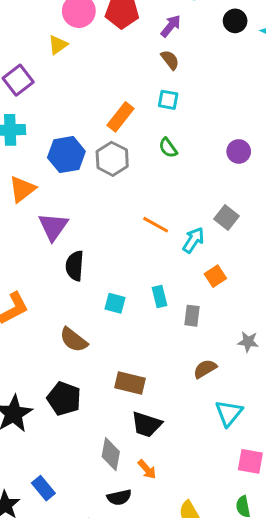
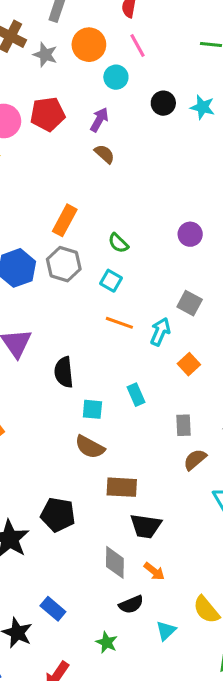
cyan square: (168, 100) -> (111, 281), moved, turned 30
black semicircle: (75, 266) -> (64, 372), moved
gray rectangle: (192, 316) -> (183, 425), moved
brown semicircle: (74, 340) -> (90, 447), moved

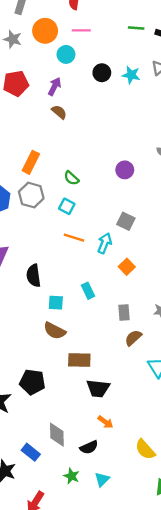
pink line: (137, 46) -> (81, 30), turned -60
gray diamond: (115, 562) -> (57, 435), moved
cyan triangle: (166, 631) -> (102, 479), moved

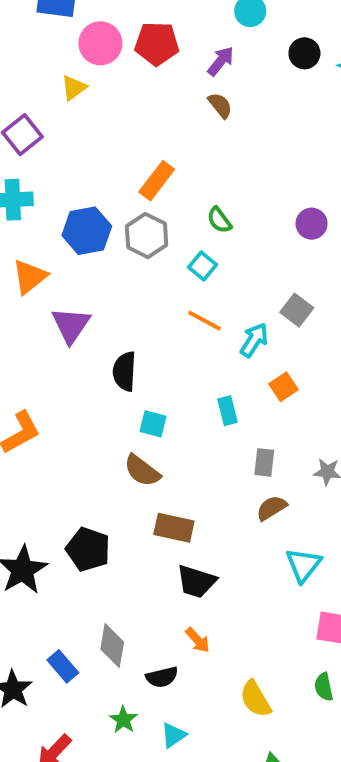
cyan rectangle: (88, 291) -> (227, 411), moved

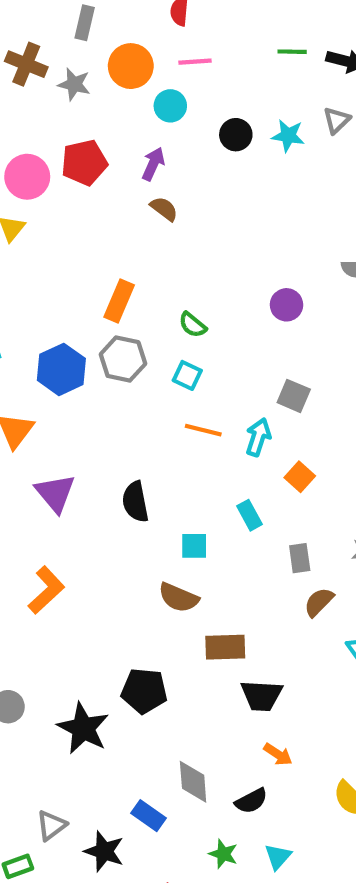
purple triangle: (71, 325) -> (55, 493), moved
cyan square: (153, 424) -> (194, 546), moved

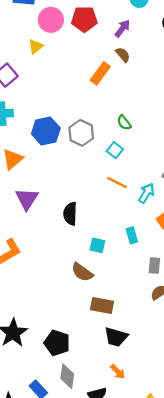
orange rectangle: (119, 301) -> (100, 73), moved
black pentagon: (144, 691) -> (57, 343), moved

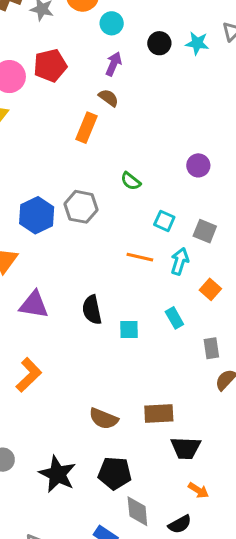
purple arrow: (122, 28) -> (114, 64), moved
cyan square: (115, 150) -> (164, 221), moved
purple triangle: (27, 199) -> (34, 305), turned -40
cyan square: (97, 245) -> (129, 329), moved
brown semicircle: (82, 272) -> (104, 419), moved

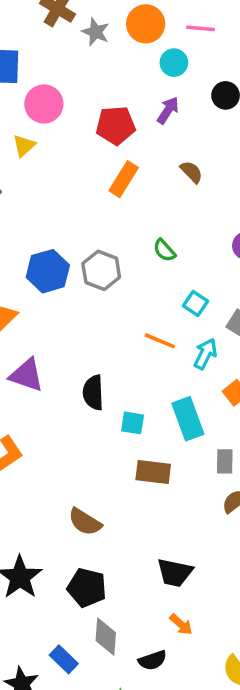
red pentagon: (50, 66) -> (116, 125), moved
brown semicircle: (109, 98) -> (191, 172), moved
cyan rectangle: (174, 318) -> (188, 419), size x1.6
brown rectangle: (159, 414) -> (153, 472), moved

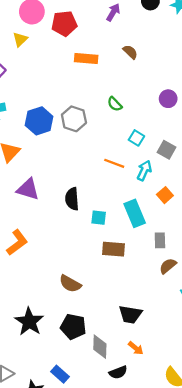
red pentagon: (116, 125) -> (64, 23), moved
orange rectangle: (124, 179) -> (86, 59), turned 65
gray diamond: (106, 637) -> (100, 347), moved

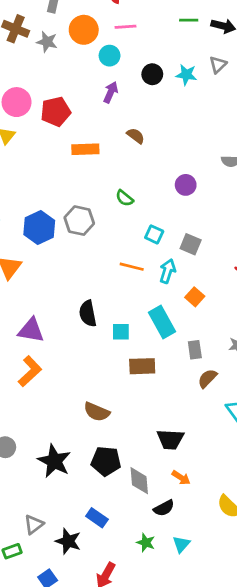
purple triangle: (28, 189) -> (31, 330), moved

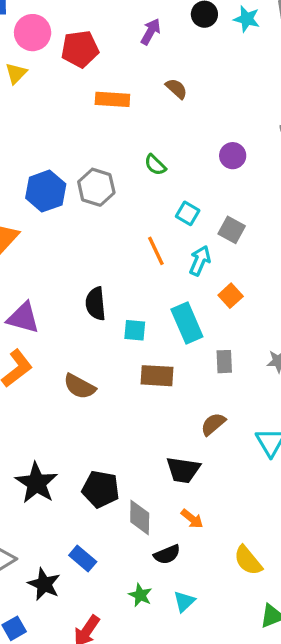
orange line: (132, 267) -> (156, 251), turned 45
brown semicircle: (207, 378) -> (213, 424), moved
brown semicircle: (97, 412) -> (79, 386), moved

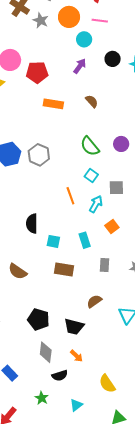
green semicircle: (155, 165) -> (90, 146), moved, size x1.5
gray square: (232, 230) -> (116, 188), turned -35
cyan rectangle: (187, 323) -> (85, 240), size x0.7
black pentagon: (101, 489) -> (39, 319), moved
cyan triangle: (184, 601) -> (76, 405), moved

